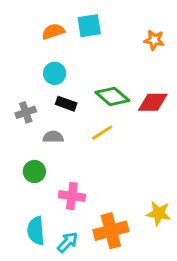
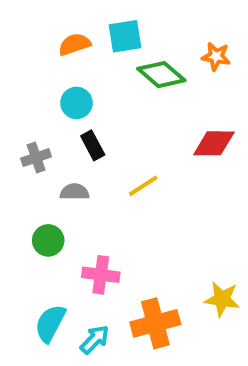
green diamond: (112, 96) -> (161, 75), moved
black rectangle: (66, 104) -> (93, 145), turned 42
cyan semicircle: (36, 231) -> (50, 323), turned 32

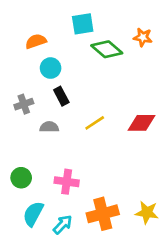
orange semicircle: (74, 44) -> (36, 41), moved
red diamond: (214, 143) -> (142, 123), moved
green circle: (48, 240) -> (21, 178), moved
yellow star: (222, 299) -> (147, 212), moved

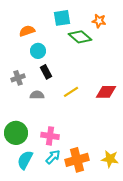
orange star: (143, 37) -> (99, 21), moved
green circle: (21, 178) -> (16, 133), size x1.5
cyan arrow: (63, 225) -> (53, 157), moved

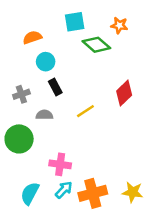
red diamond: (106, 92) -> (124, 93), moved, turned -45
green circle: (16, 133) -> (19, 139), moved

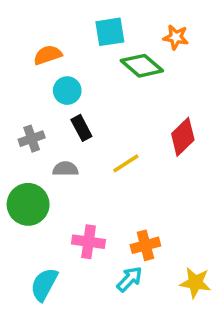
cyan arrow: (64, 190) -> (129, 279), moved
orange cross: (93, 193) -> (145, 245), moved, size x0.7

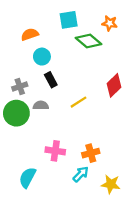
green circle: (28, 204) -> (16, 113), moved
yellow star: (195, 283) -> (111, 184), moved

